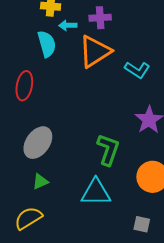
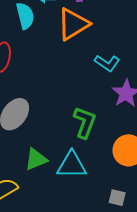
cyan L-shape: (137, 70) -> (107, 63), moved
green triangle: (40, 182) -> (36, 159), moved, size x1.4

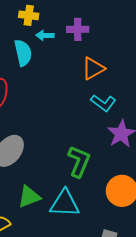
orange triangle: (73, 24) -> (93, 68), moved, size x0.7

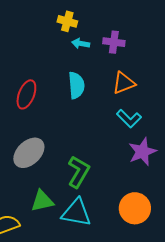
cyan semicircle: (23, 53) -> (76, 85), moved
green L-shape: (79, 161) -> (79, 172), moved

